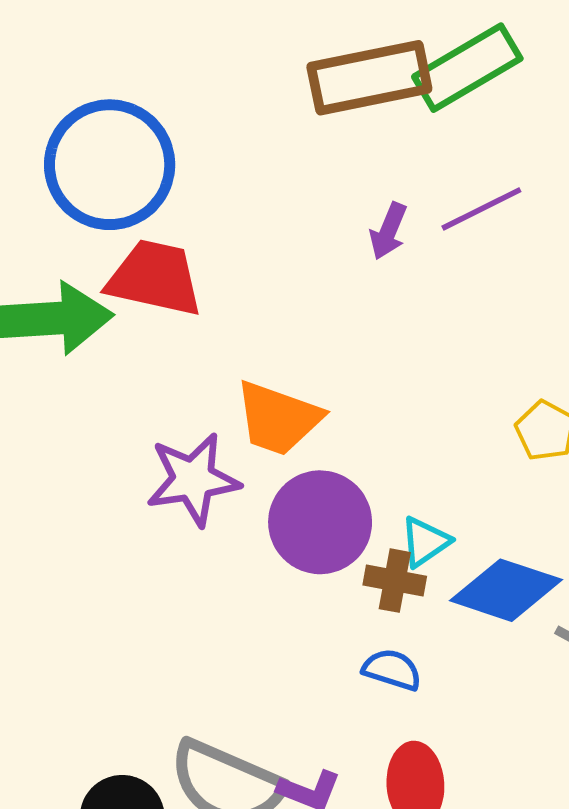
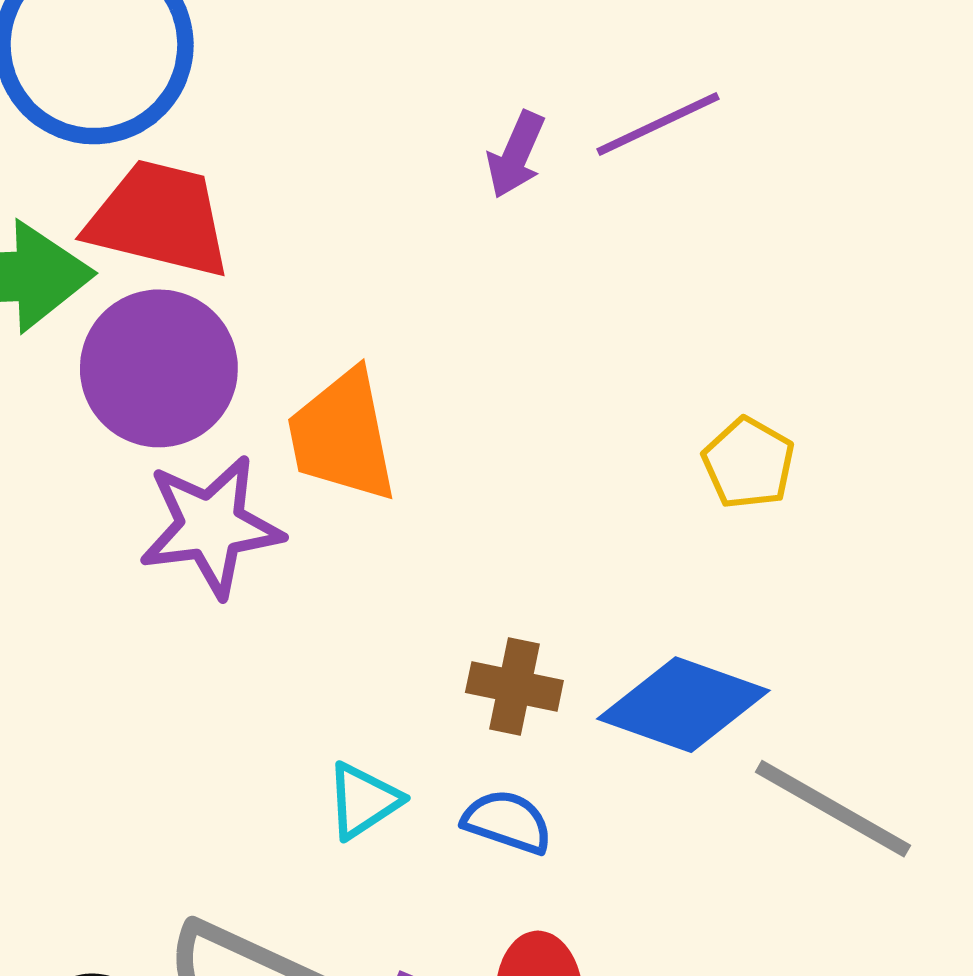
orange trapezoid: (278, 418) -> (342, 436), turned 58
purple circle: (320, 522) -> (159, 368), moved
cyan triangle: (425, 542) -> (363, 801), moved

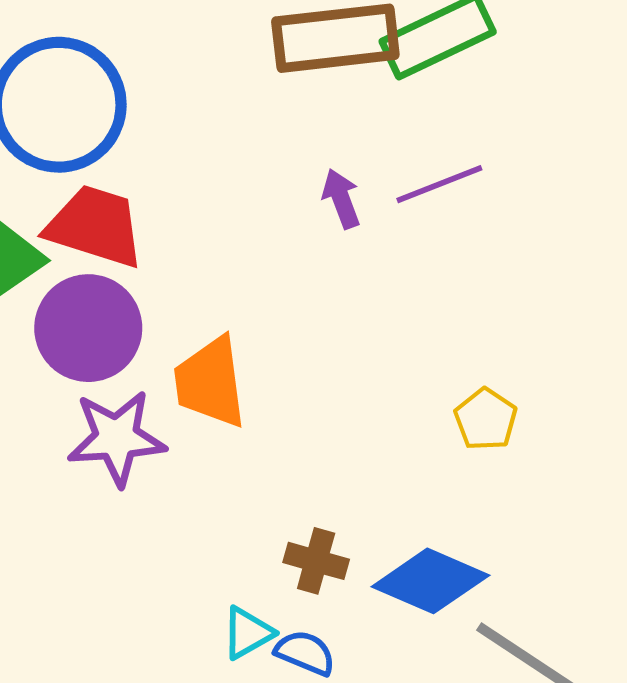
purple arrow: (516, 155) -> (341, 199), turned 132
cyan triangle: (363, 801) -> (248, 633), moved

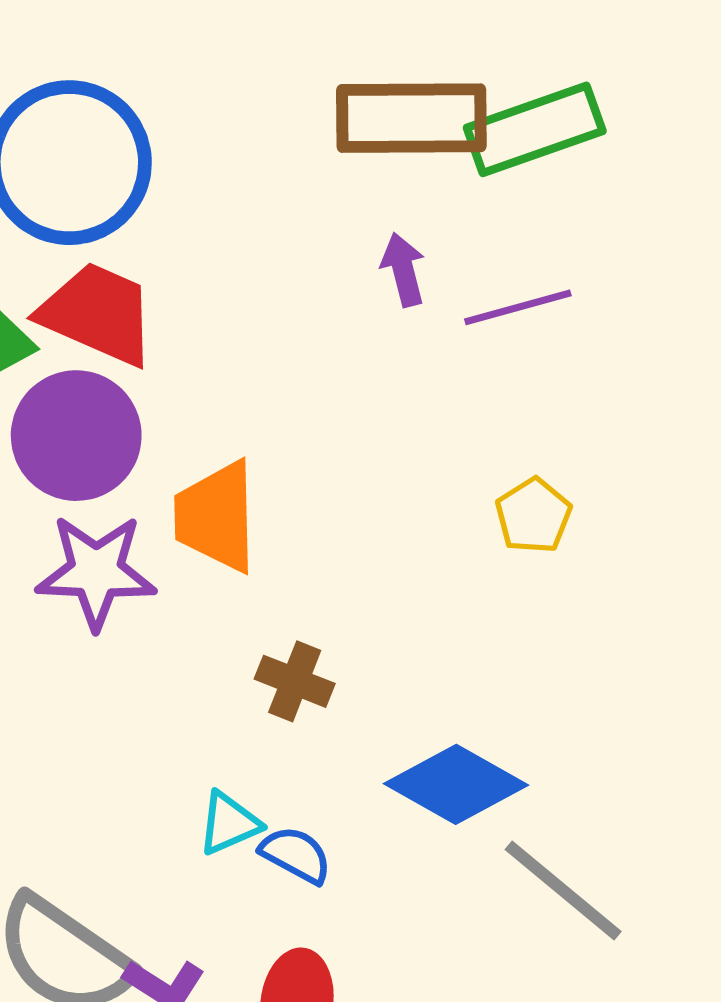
purple arrow: (341, 199) -> (403, 270), moved
yellow pentagon: (486, 419) -> (533, 516), moved
brown cross: (316, 561) -> (295, 681), moved

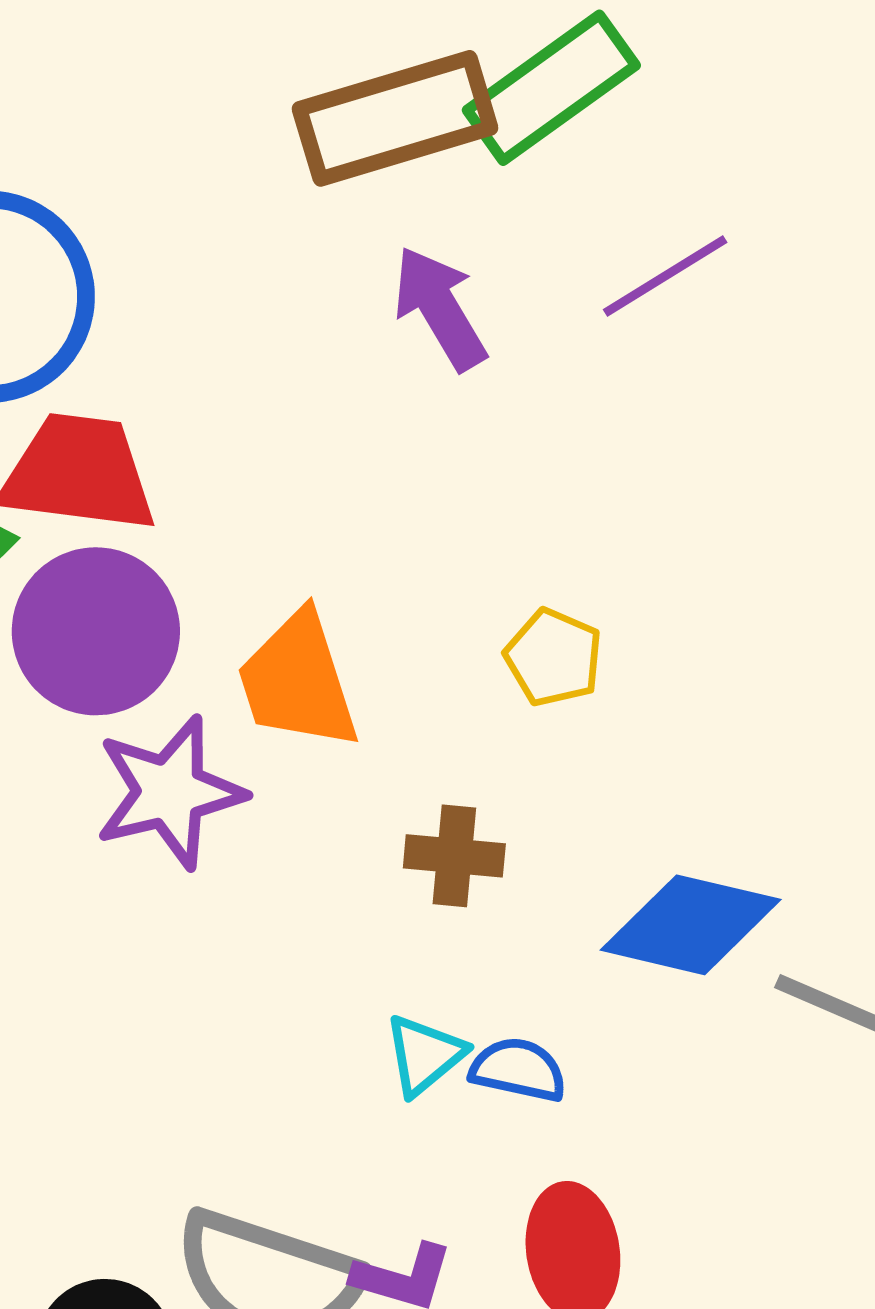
purple arrow: (403, 270) -> (440, 308), size x1.4
purple line: (518, 307) -> (665, 276), moved
yellow pentagon: (533, 516) -> (554, 657), moved

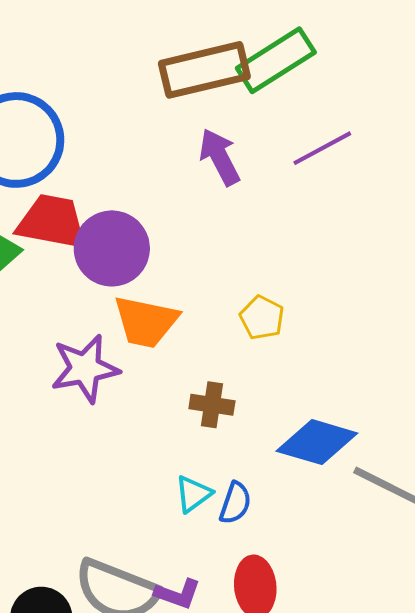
purple circle: (96, 631) -> (112, 248), moved
orange trapezoid: (298, 681) -> (146, 322), turned -64
blue semicircle: (518, 1070) -> (235, 503), turned 93

